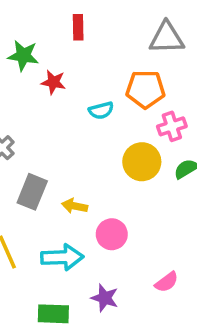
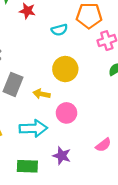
yellow circle: (142, 162) -> (65, 69), moved

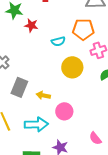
yellow circle: (65, 69) -> (72, 67), moved
pink semicircle: (103, 145) -> (95, 138), turned 88

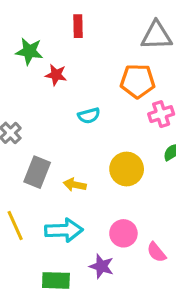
cyan semicircle: (58, 41) -> (89, 116), moved
yellow circle: (72, 67) -> (127, 169), moved
pink circle: (64, 111) -> (123, 233), moved

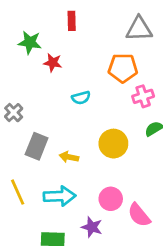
pink semicircle: (156, 252) -> (139, 215), size x1.4

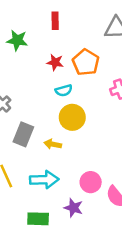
red star: (53, 63) -> (55, 62), moved
orange pentagon: (123, 68) -> (86, 62), moved, turned 30
yellow circle: (113, 144) -> (72, 117), moved

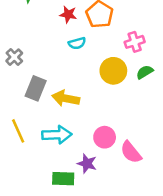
yellow circle: (72, 117) -> (113, 71), moved
yellow arrow: (53, 144) -> (66, 98), size x1.5
green rectangle: (38, 219) -> (63, 179), moved

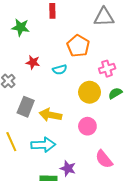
red star: (68, 14) -> (33, 62), moved
pink circle: (105, 137) -> (87, 126), moved

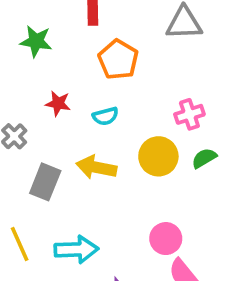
orange pentagon: (78, 46) -> (118, 60), moved
yellow arrow: (50, 115) -> (96, 167), moved
pink circle: (87, 126) -> (166, 239), moved

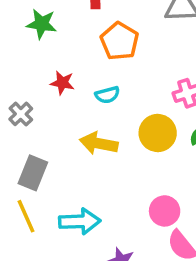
gray rectangle: (45, 182) -> (33, 173), moved

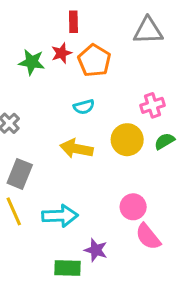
green star: (42, 24) -> (32, 62), moved
red star: (62, 83) -> (61, 53), moved, turned -30

